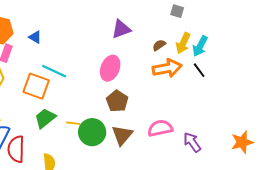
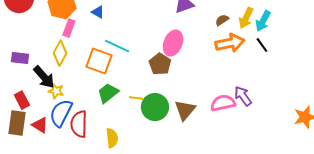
brown pentagon: (117, 101) -> (160, 64), moved
purple arrow: (192, 142) -> (243, 96), moved

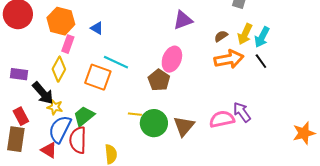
green trapezoid: (108, 93) -> (84, 116), moved
red triangle: (40, 125) -> (49, 150), moved

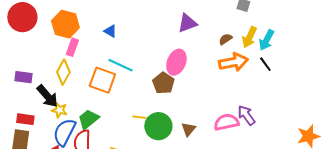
blue triangle: (97, 28) -> (110, 31), moved
red rectangle: (21, 116) -> (25, 119), turned -54
brown triangle: (184, 126) -> (188, 129), size x0.7

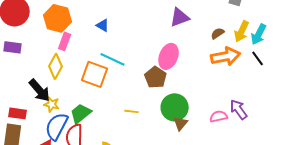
purple rectangle: (23, 77) -> (13, 47), moved
pink semicircle: (226, 122) -> (219, 116), size x0.7
green circle: (158, 126) -> (175, 107), moved

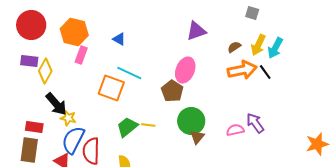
black line: (258, 58) -> (265, 72), moved
yellow diamond: (56, 66) -> (45, 71), moved
green trapezoid: (81, 113) -> (127, 127), moved

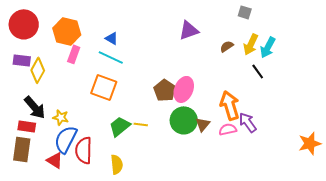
pink ellipse: (185, 70) -> (184, 89), moved
orange arrow: (242, 70) -> (230, 105), moved, turned -96
cyan line: (129, 73) -> (111, 57), moved
black arrow: (56, 104) -> (35, 107), moved
brown triangle: (197, 137) -> (203, 124), moved

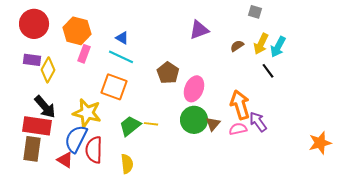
brown pentagon: (165, 90) -> (168, 73), moved
yellow star: (61, 117) -> (87, 113), moved, size x1.8
red rectangle: (27, 126) -> (37, 126), size x1.6

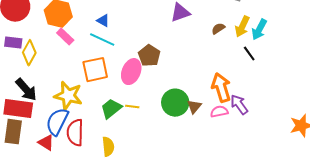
pink rectangle: (84, 54) -> (65, 37), turned -66
orange square: (114, 87) -> (95, 70), turned -32
pink ellipse: (194, 89) -> (131, 72), moved

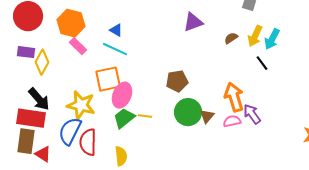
brown pentagon: (149, 56) -> (177, 81), moved, turned 30
pink ellipse: (131, 72) -> (122, 95), moved
red triangle: (46, 143) -> (43, 154), moved

